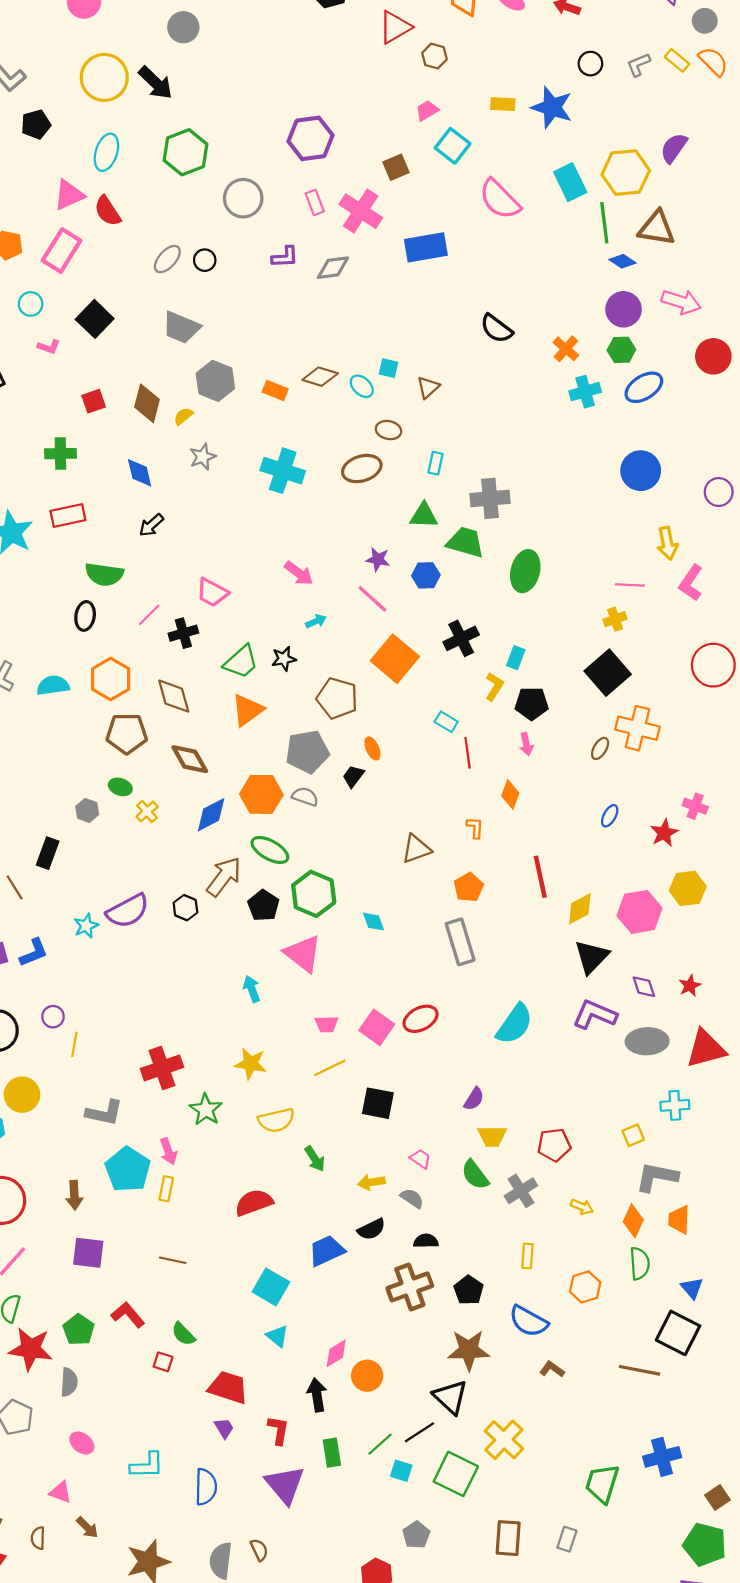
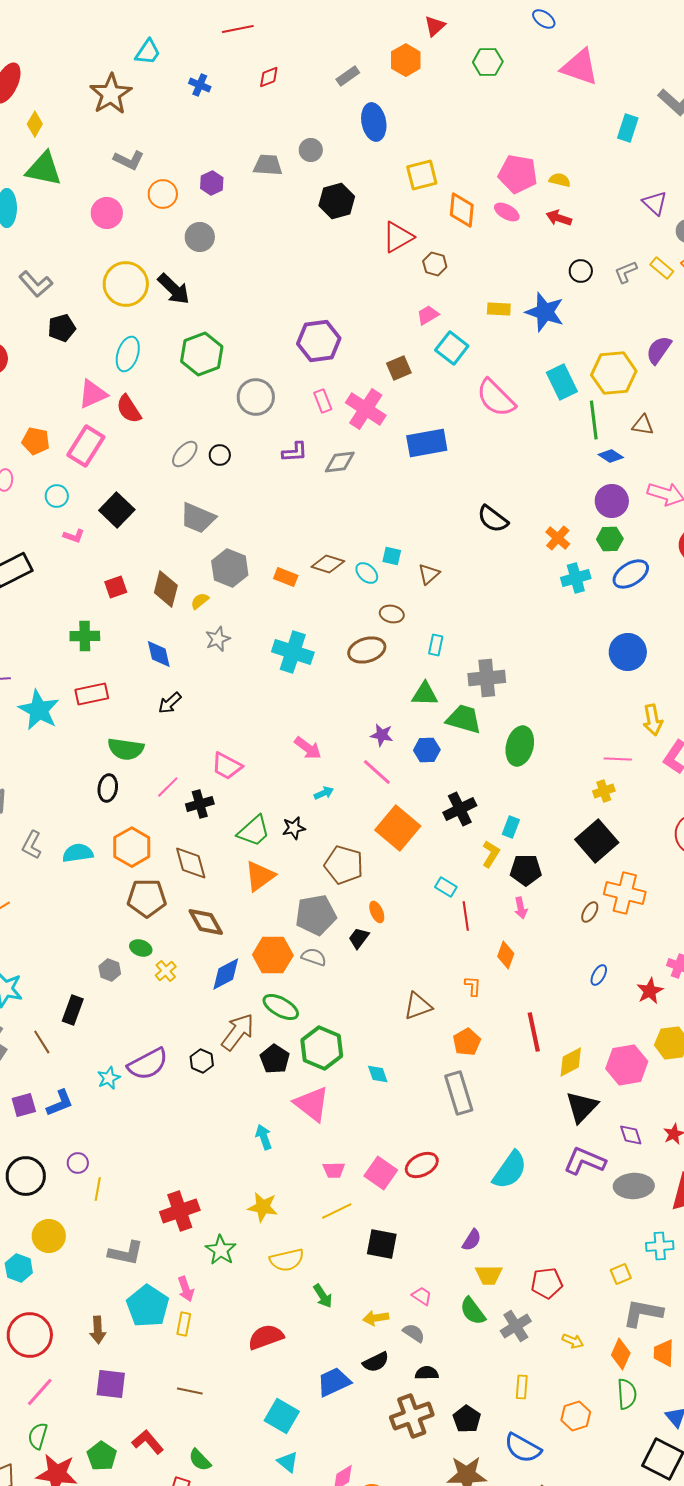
brown triangle: (657, 228) -> (643, 425), size x0.6

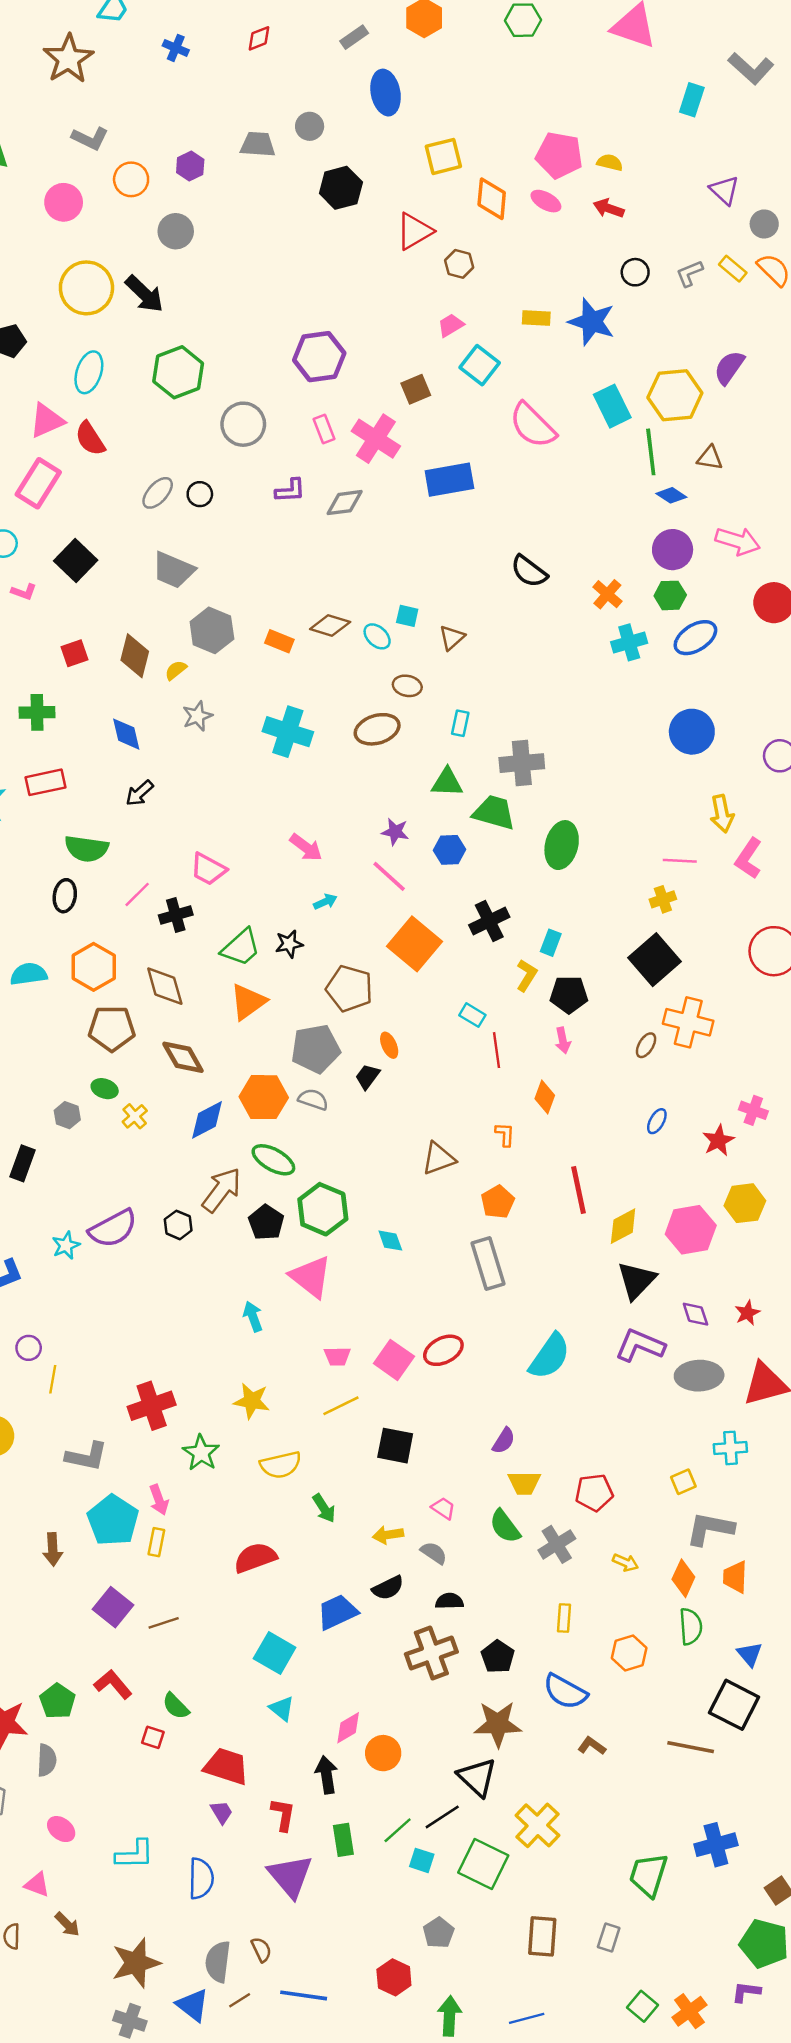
purple square: (111, 1384) -> (113, 1607), moved, turned 32
brown line: (190, 1391) -> (164, 1623), turned -30

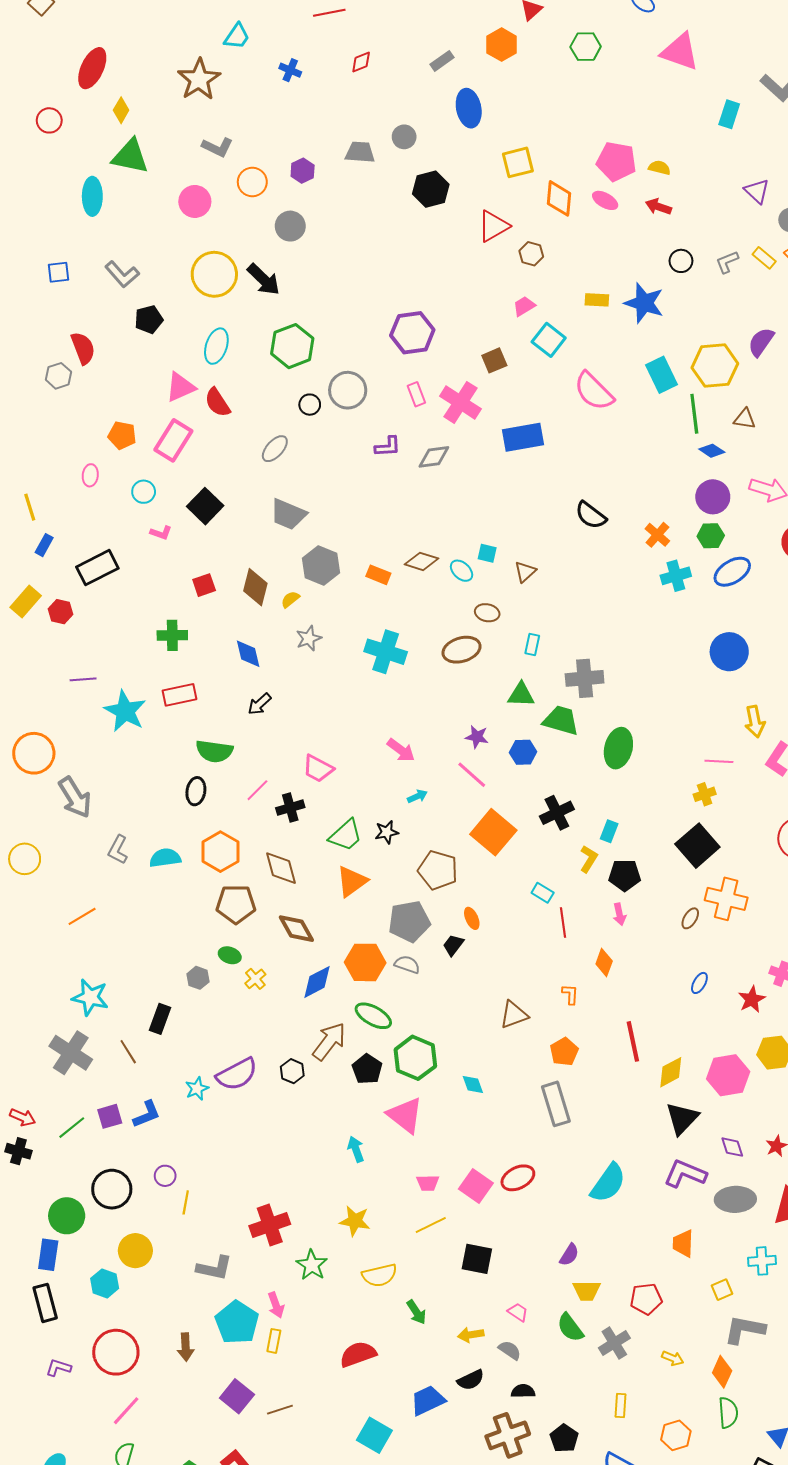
black circle: (200, 494) -> (310, 405), moved
orange trapezoid: (735, 1577) -> (683, 1243), moved

